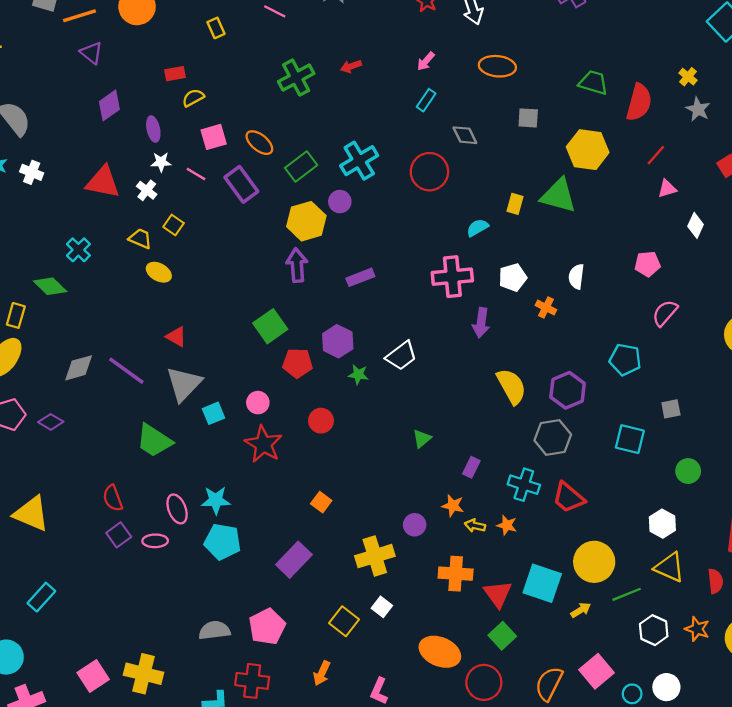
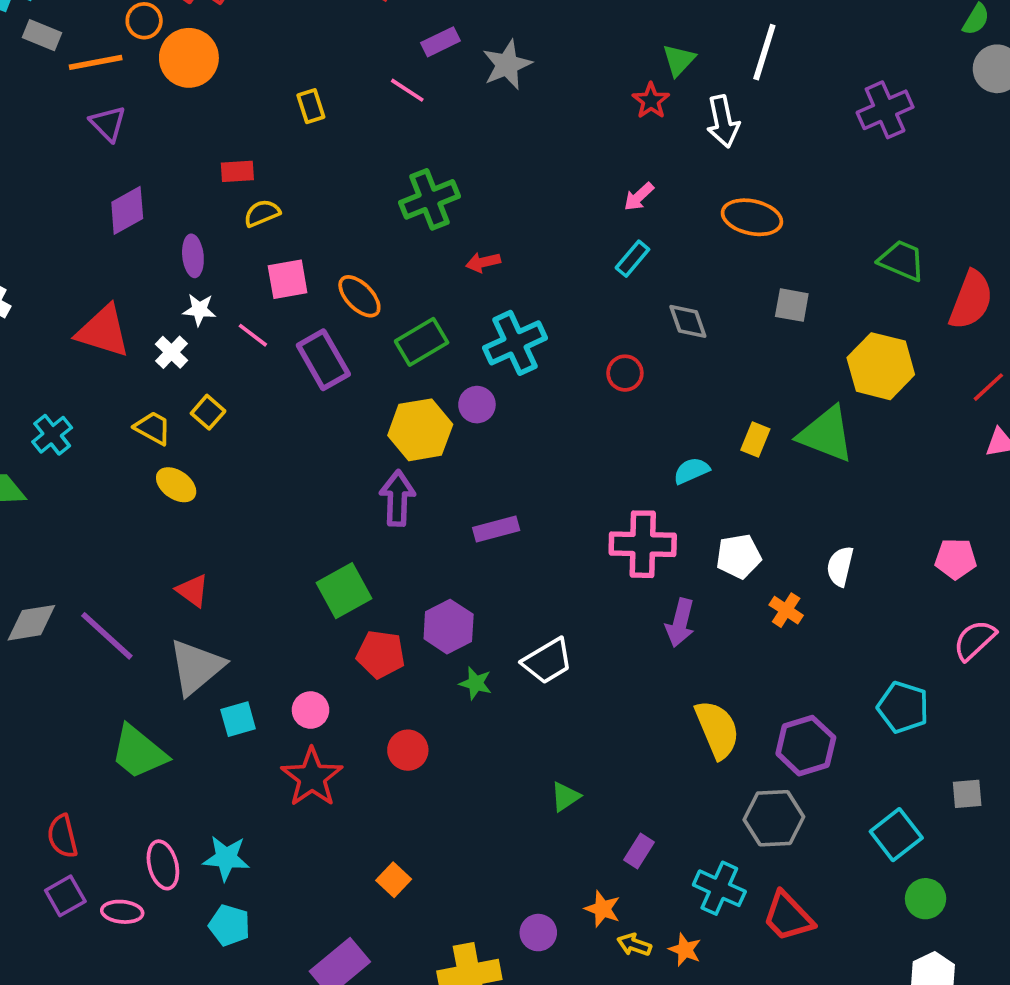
red arrow: (351, 66) -> (483, 262), moved
red circle: (429, 172) -> (625, 373), size x0.6
cyan square: (630, 439) -> (896, 835), turned 32
green circle: (688, 471) -> (926, 899), moved
cyan pentagon: (223, 542) -> (229, 925), size x0.7

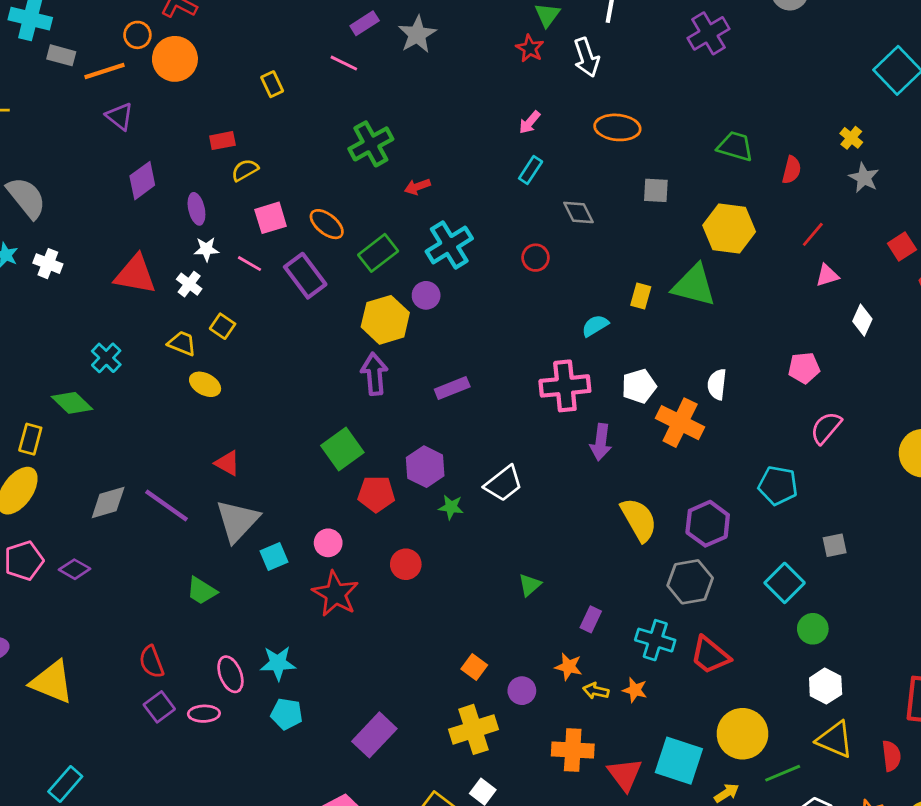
red semicircle: (971, 300) -> (792, 170), size x0.6
orange cross: (786, 610) -> (680, 423), size x1.8
green trapezoid: (139, 752) -> (202, 591), size x0.7
orange square: (394, 880) -> (474, 667), moved

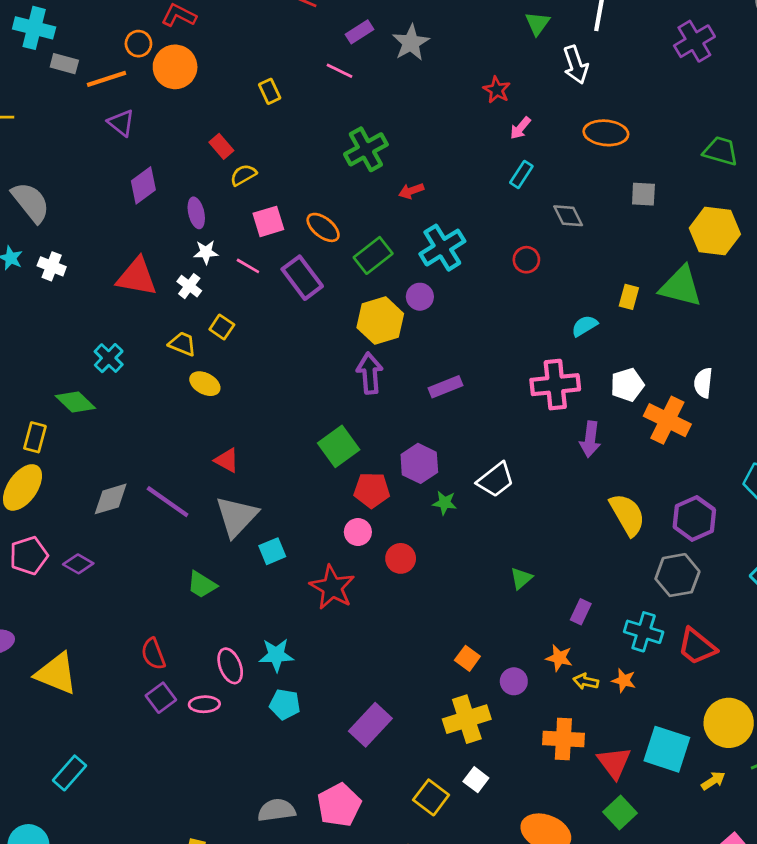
red star: (530, 48) -> (497, 90), moved
red rectangle: (222, 141) -> (221, 146), turned 60
pink circle: (328, 543) -> (358, 532), moved

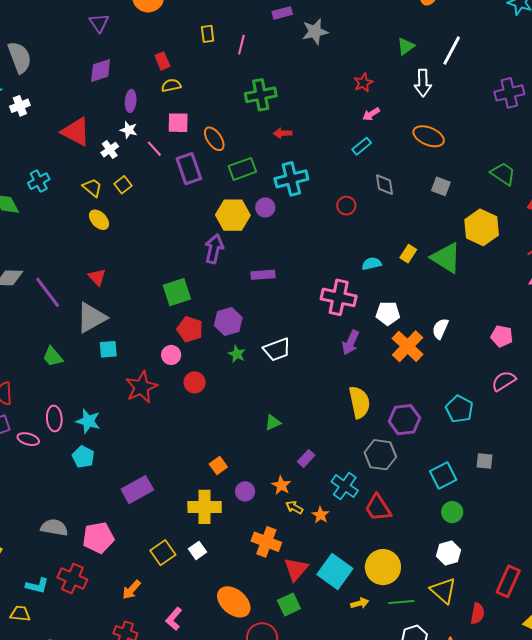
pink line: (339, 71) -> (241, 45), moved, turned 60
white cross: (52, 266) -> (20, 106), turned 30

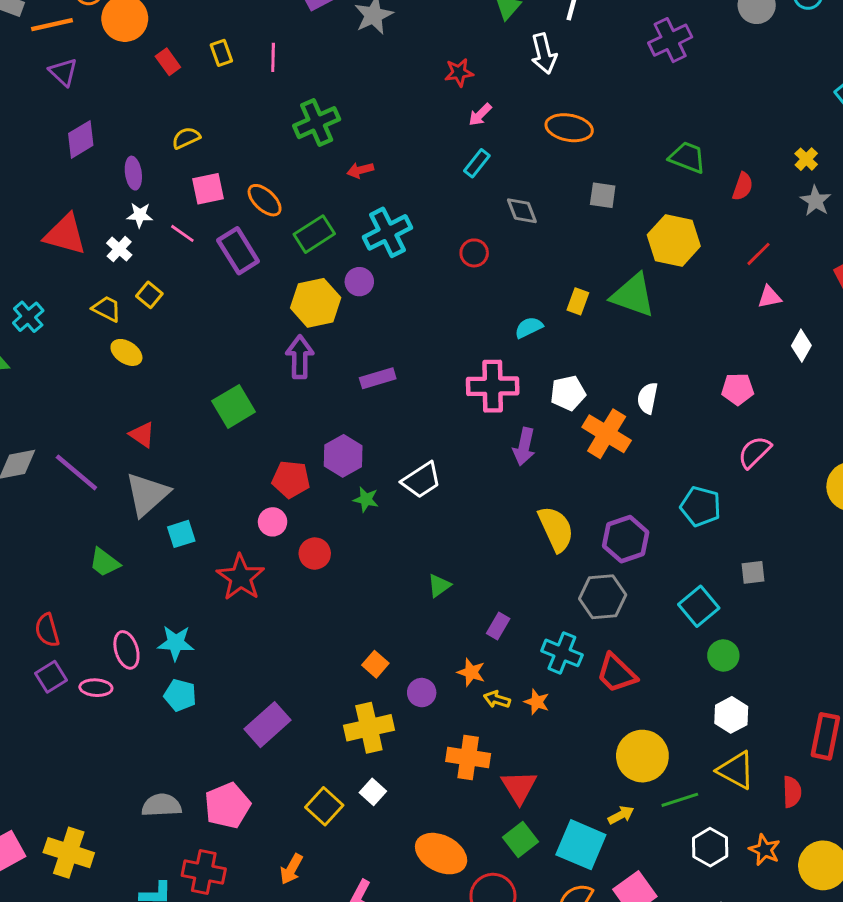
red rectangle: (162, 61) -> (168, 62), moved
red star: (363, 83) -> (459, 72), turned 30
green square: (177, 292) -> (234, 406), moved
cyan square: (335, 571) -> (581, 845), moved

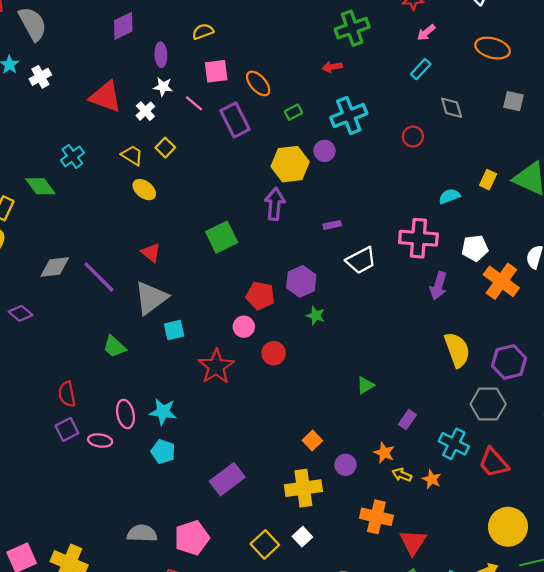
green cross: (317, 123) -> (352, 28), moved
green rectangle: (314, 234) -> (294, 112), size x0.6
purple rectangle: (378, 378) -> (332, 225), size x0.7
white trapezoid: (421, 480) -> (361, 260), moved

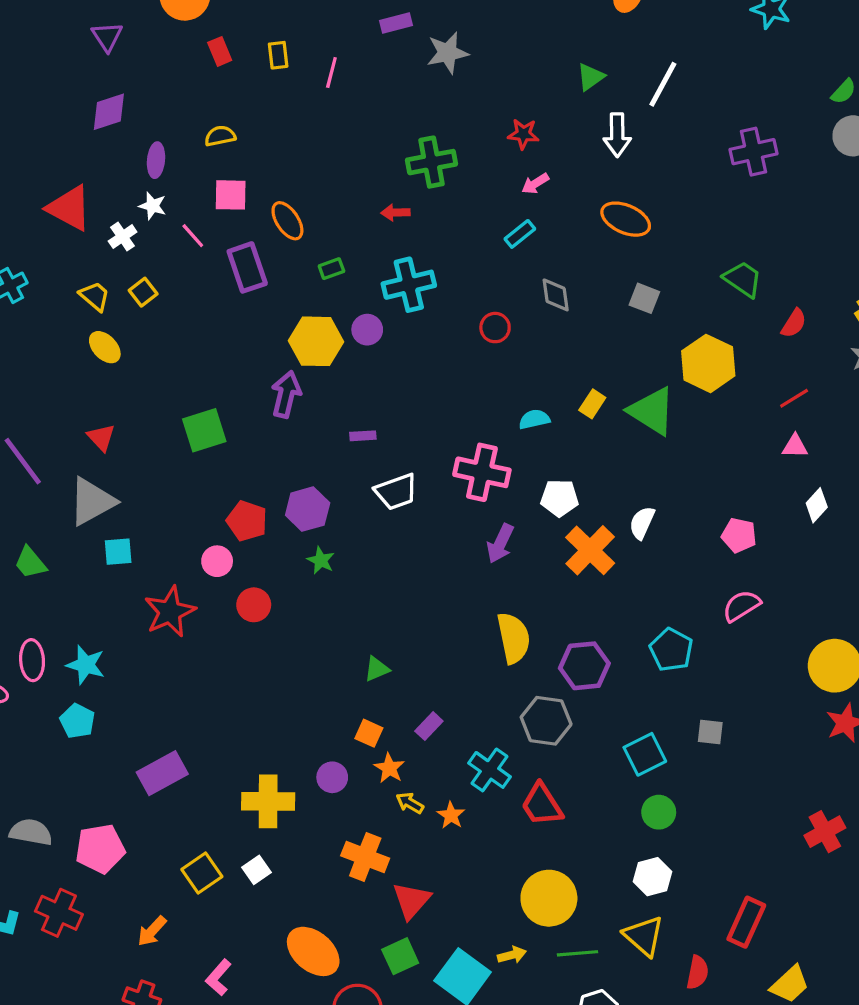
orange square: (312, 441) -> (369, 733), moved, turned -30

